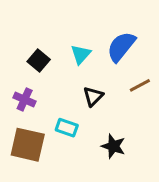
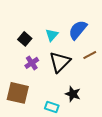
black triangle: (93, 96) -> (60, 62), size x1.6
purple cross: (25, 100) -> (32, 63), moved, turned 32
cyan rectangle: (67, 128) -> (52, 107), moved

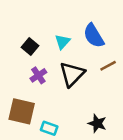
blue semicircle: (78, 30) -> (94, 36), turned -70
black star: (73, 94) -> (97, 123), moved
cyan rectangle: (52, 107) -> (49, 128), moved

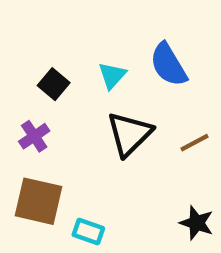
brown line: (108, 66) -> (194, 143), moved
purple cross: (38, 75) -> (34, 136), moved
black star: (97, 123) -> (197, 223), moved

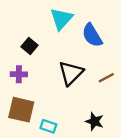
cyan triangle: (112, 76) -> (61, 19), moved, size x1.5
purple cross: (34, 136) -> (19, 74), turned 35
black star: (197, 223) -> (94, 121), moved

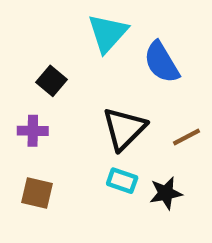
brown square: (21, 110) -> (37, 193), size x0.7
black star: (94, 121) -> (166, 193), moved, turned -30
cyan rectangle: (48, 126) -> (122, 181), moved

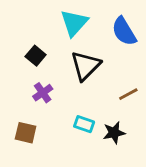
blue semicircle: (162, 62) -> (124, 31), moved
black triangle: (124, 129) -> (85, 66), moved
purple cross: (33, 131) -> (43, 93), moved, turned -36

